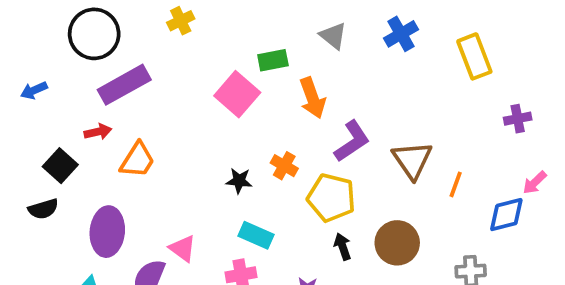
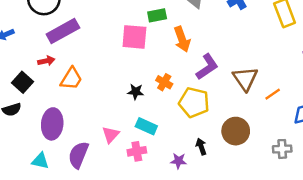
pink square: (237, 94) -> (134, 37), turned -36
orange line: (456, 184) -> (273, 94), turned 35
black arrow: (343, 247) -> (201, 147), moved
pink triangle: (183, 248) -> (111, 135), moved, turned 36

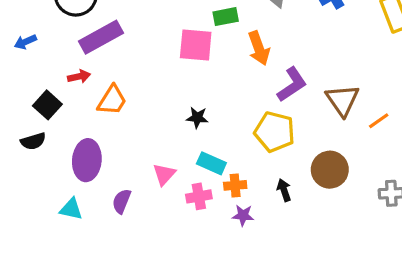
orange cross: (164, 82) -> (235, 185), moved, turned -35
purple semicircle: (78, 155) -> (122, 201), size x0.7
purple star: (179, 161) -> (243, 215), moved

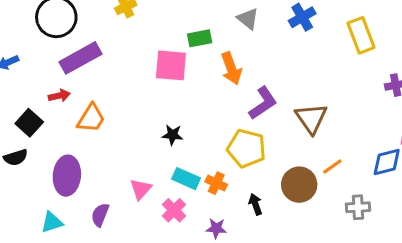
orange line: (379, 121) -> (332, 167), moved
orange cross: (235, 185) -> (216, 183), moved, turned 30
pink cross: (199, 196) -> (174, 210), turned -35
cyan triangle: (71, 209) -> (52, 222), turned -30

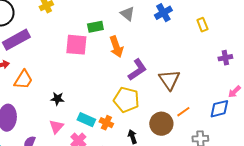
yellow rectangle: (361, 35) -> (202, 25), size x0.6
black star: (172, 135) -> (57, 99), moved

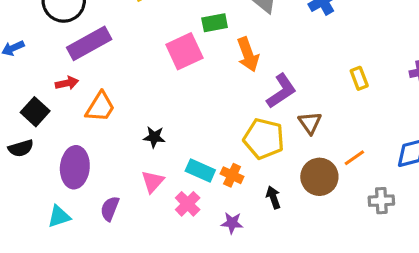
yellow rectangle: (202, 25) -> (359, 78), moved
pink square: (76, 45) -> (184, 51), turned -30
brown triangle: (169, 80) -> (310, 123), moved, size x0.7

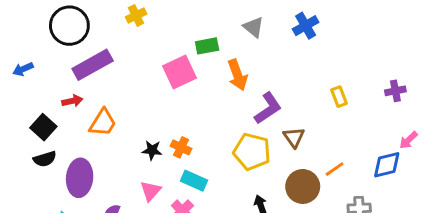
black semicircle: (21, 148) -> (45, 159), moved
orange cross: (232, 175) -> (181, 147), moved

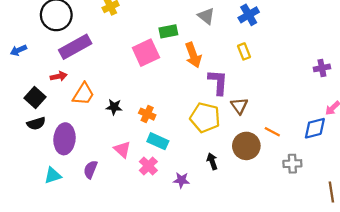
yellow rectangle: (339, 97) -> (244, 51), moved
purple L-shape: (268, 108) -> (218, 82), turned -52
black star: (152, 150) -> (114, 107), moved
orange line: (335, 169) -> (272, 132), turned 63
pink triangle: (151, 191) -> (122, 149), turned -30

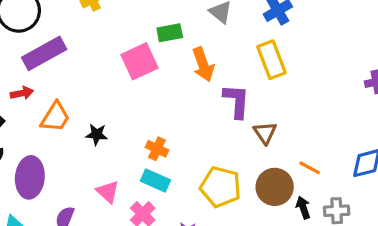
yellow rectangle: (244, 51) -> (271, 60), size x1.6
orange cross: (147, 114) -> (157, 149), moved
yellow pentagon: (205, 118) -> (221, 187), moved
black arrow: (212, 161) -> (303, 208), moved

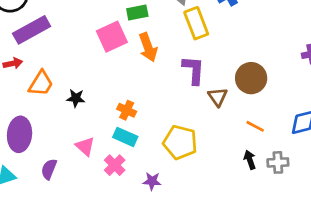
yellow rectangle: (271, 60) -> (196, 23), moved
orange arrow: (203, 65) -> (148, 47), moved
brown circle: (275, 187) -> (251, 78), moved

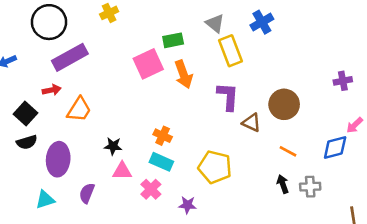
brown triangle: (218, 97) -> (251, 123), turned -30
black star: (76, 98) -> (113, 146), moved
pink triangle: (85, 146) -> (122, 171), turned -42

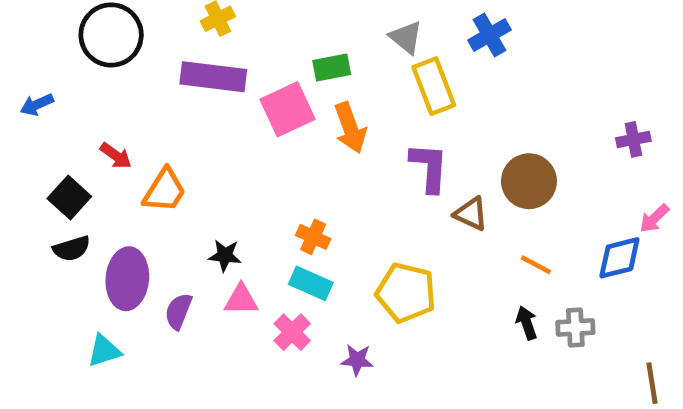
purple rectangle: (70, 57) -> (213, 77), moved, turned 36
red arrow: (52, 90) -> (116, 156), turned 48
purple semicircle: (87, 193) -> (178, 311), moved

